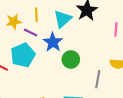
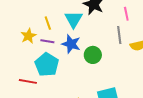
gray line: (98, 79) -> (119, 35), moved

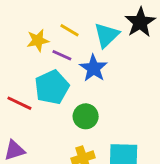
yellow line: (48, 23) -> (70, 30), turned -56
green circle: (93, 55) -> (86, 116), moved

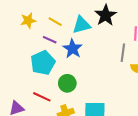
cyan triangle: (107, 35) -> (82, 25), turned 30
yellow star: (38, 40) -> (28, 20), moved
red line: (19, 103) -> (42, 97), moved

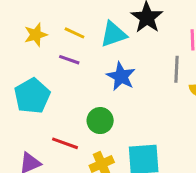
blue star: (73, 49) -> (121, 76), moved
cyan pentagon: (43, 63) -> (32, 96), moved

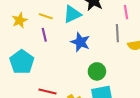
purple line: (69, 60) -> (44, 35), turned 64
green circle: (100, 121) -> (97, 71), moved

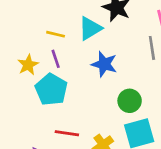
yellow star: (20, 20) -> (28, 65), moved
cyan pentagon: (22, 62) -> (51, 89), moved

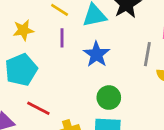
purple line: (56, 59) -> (62, 38), moved
cyan pentagon: (51, 89) -> (21, 70), moved

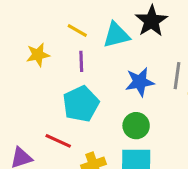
blue star: (96, 54) -> (140, 82), moved, turned 30
cyan pentagon: (21, 70) -> (81, 104), moved

